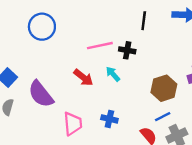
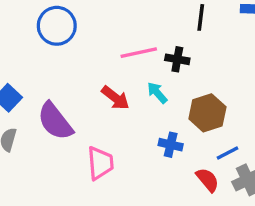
brown hexagon: (164, 88) -> (207, 113), moved
blue cross: (109, 119) -> (171, 145), moved

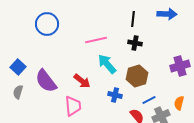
black cross: (177, 59) -> (135, 43), moved
cyan arrow: (157, 93) -> (107, 64), size x1.5
red arrow: (115, 98) -> (82, 81), moved

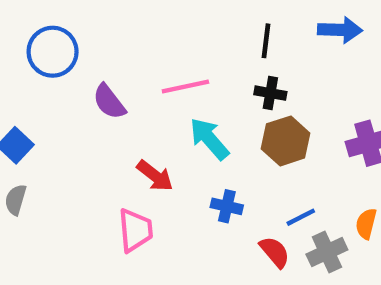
blue circle: (47, 24) -> (53, 52), moved
brown hexagon: (137, 76) -> (286, 141), moved
purple semicircle: (46, 81) -> (109, 102), moved, size x0.7

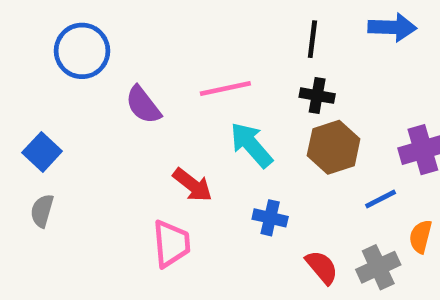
blue line: (301, 217) -> (381, 199), moved

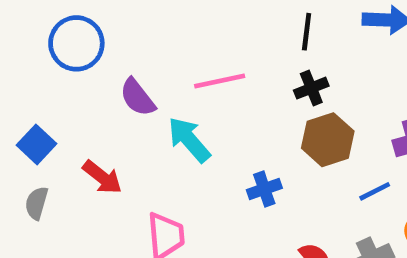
black cross: (317, 96) -> (311, 88), turned -32
cyan arrow: (251, 145) -> (189, 140), moved
red arrow: (192, 185) -> (102, 177), moved
blue cross: (270, 218) -> (264, 189), moved, turned -32

